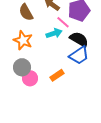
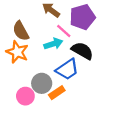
brown semicircle: (26, 12) -> (21, 31), moved
blue trapezoid: (79, 55) -> (67, 69), moved
gray circle: (22, 67) -> (42, 83), moved

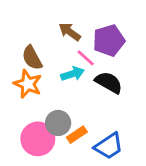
blue trapezoid: (67, 69) -> (109, 146), moved
pink circle: (25, 96) -> (38, 139), size x1.5

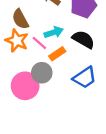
pink line: (86, 58) -> (39, 43), moved
orange rectangle: (77, 135) -> (57, 54), moved
blue trapezoid: (109, 146) -> (85, 77), moved

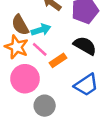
cyan arrow: (54, 32) -> (41, 30), moved
gray circle: (42, 73) -> (45, 106), moved
pink circle: (25, 86) -> (25, 79), moved

